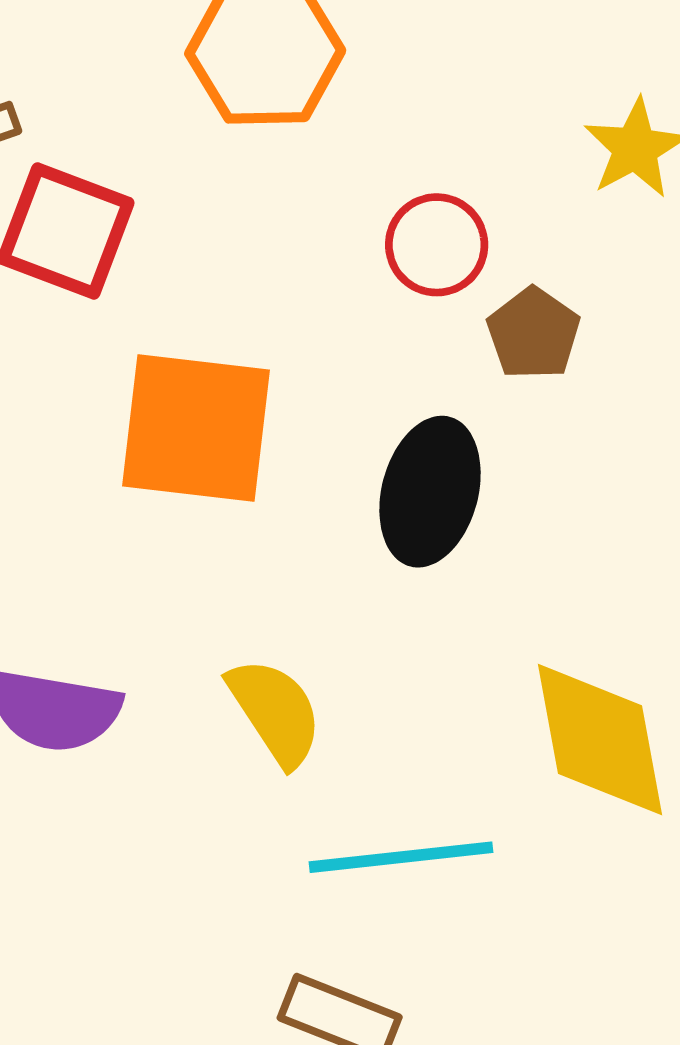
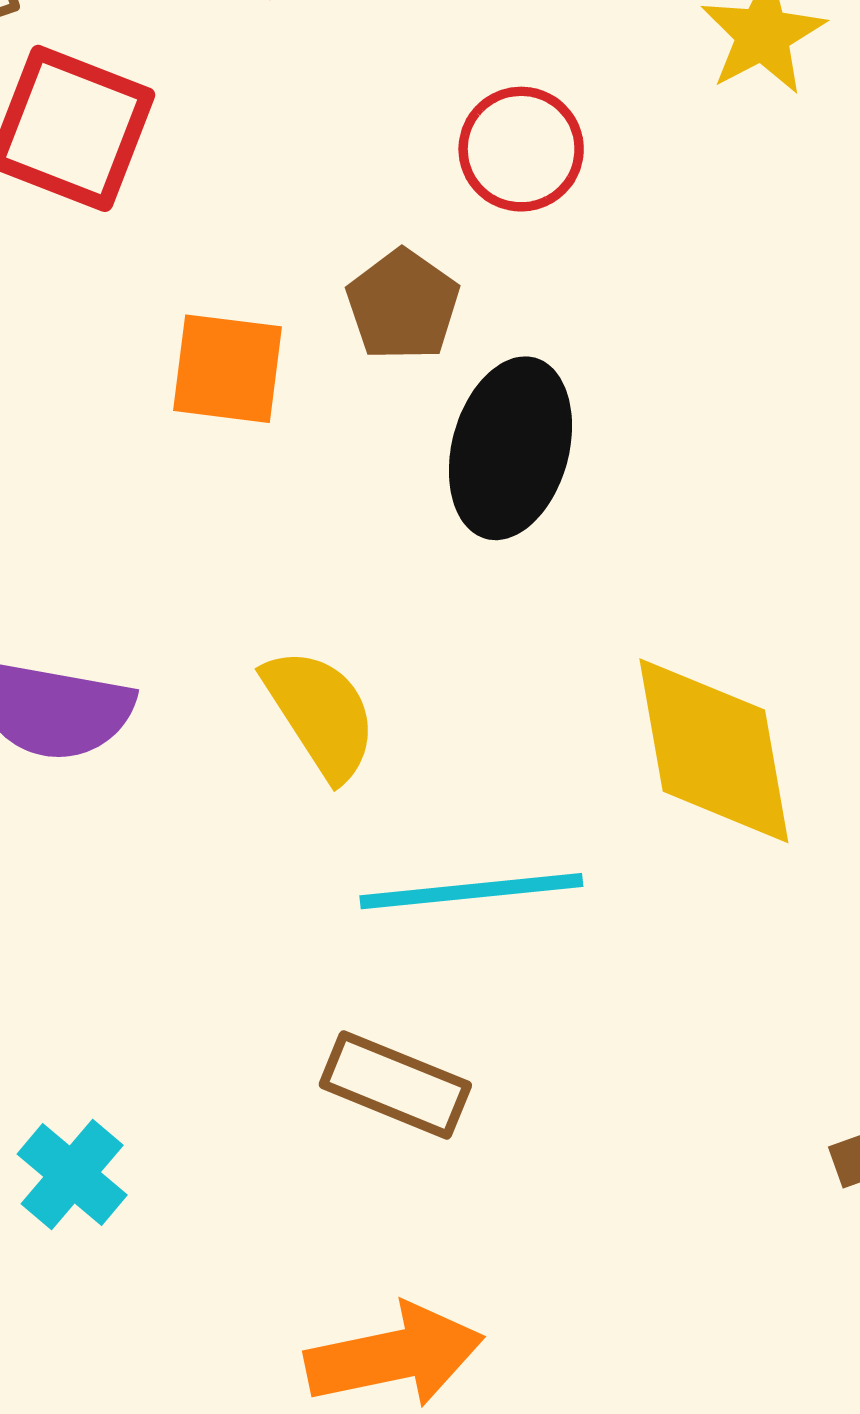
brown pentagon: (534, 334) -> (403, 305), moved
orange square: (196, 428) -> (227, 369), size x0.6

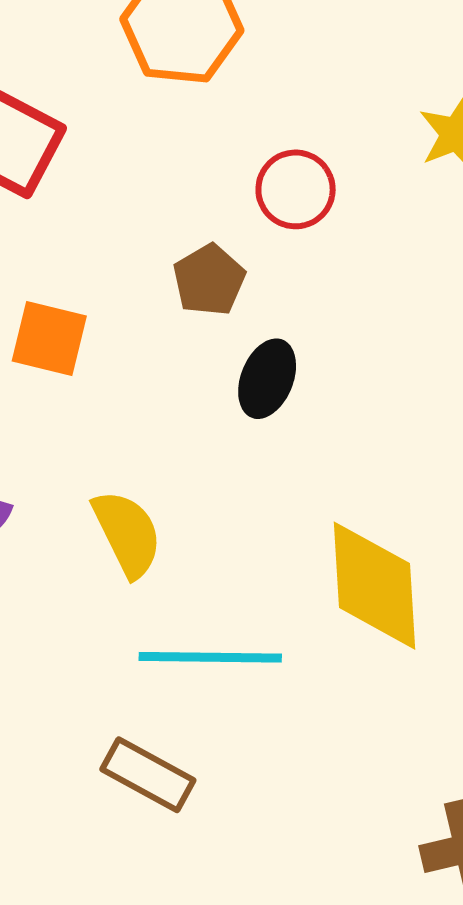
orange square: (227, 369) -> (49, 338), moved
black ellipse: (510, 448) -> (267, 379), size x0.7

